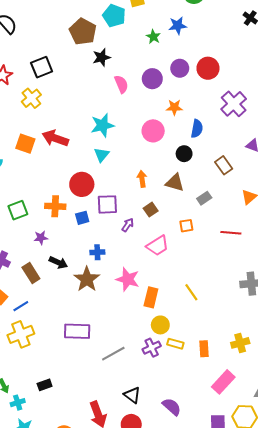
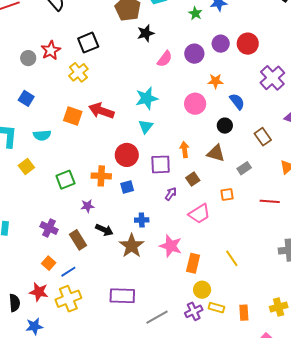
pink semicircle: (121, 84) -> (165, 59), turned 60
blue semicircle: (197, 129) -> (237, 102), turned -48
purple square: (107, 204) -> (161, 164), moved

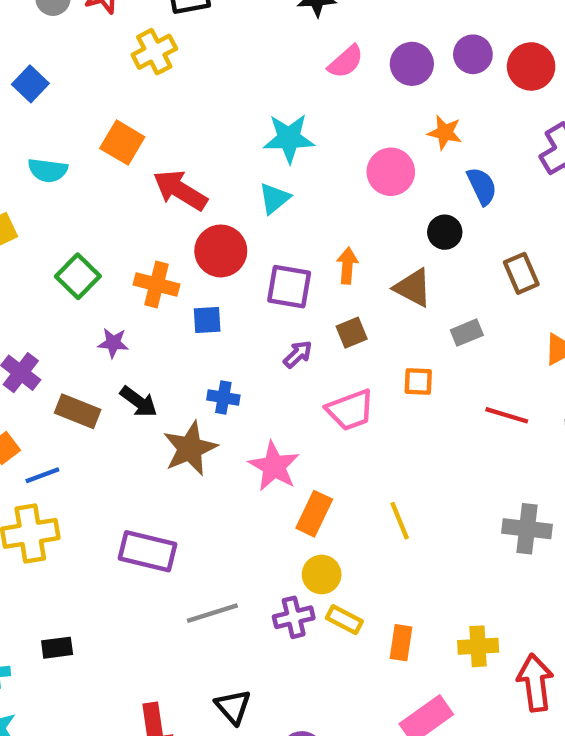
red arrow: (101, 111) -> (180, 190), moved
green square: (65, 180) -> (78, 276), turned -36
brown rectangle: (78, 240) -> (78, 411), turned -48

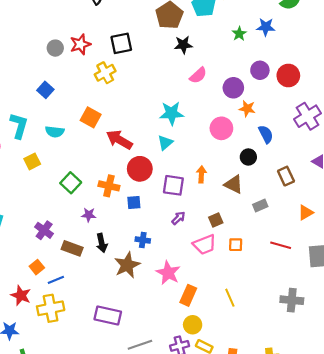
purple circle: (412, 64) -> (233, 88), moved
brown square: (352, 333) -> (216, 220), moved
orange square: (418, 381) -> (236, 245), moved
black arrow: (139, 402) -> (102, 243), turned 42

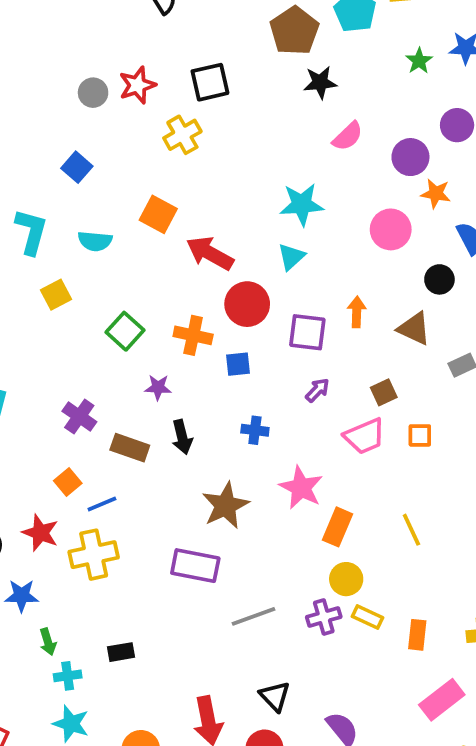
brown star: (127, 265) -> (225, 506), moved

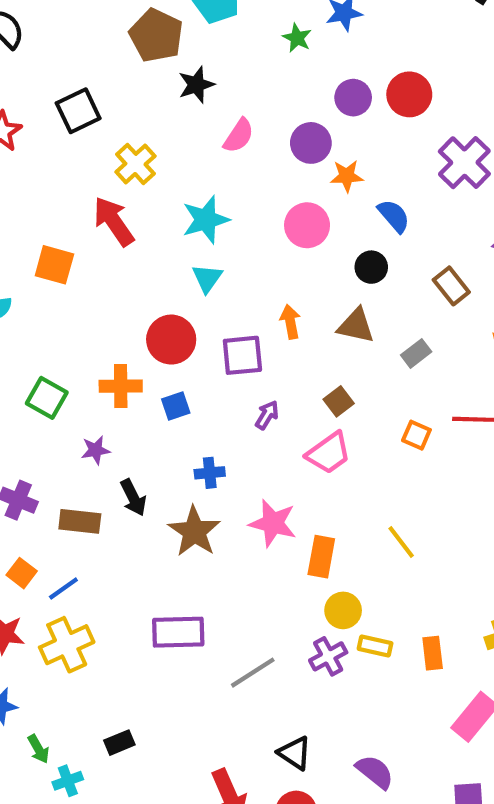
yellow cross: (182, 135) -> (135, 164), moved
red arrow: (210, 253) -> (114, 221), moved, turned 39
orange square: (420, 435) -> (416, 435), moved, turned 36
brown star: (225, 506) -> (194, 531), moved

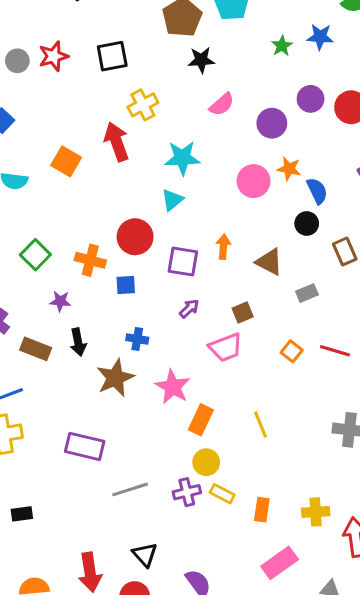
orange star: (347, 176) -> (289, 169), moved
black circle: (371, 267) -> (307, 223), moved

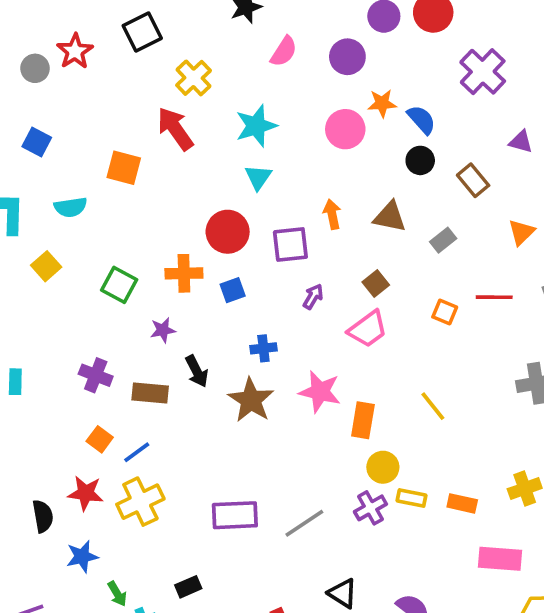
purple rectangle: (85, 446) -> (235, 515), moved
orange rectangle: (262, 510) -> (462, 503), turned -70
pink rectangle: (280, 563) -> (500, 559), turned 56

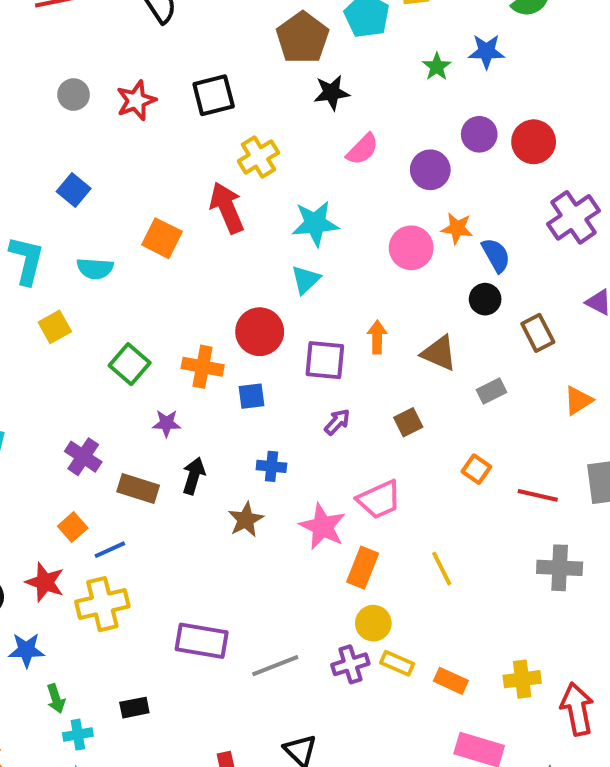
gray circle: (35, 68) -> (74, 95), moved
red line: (494, 297) -> (538, 495), moved
pink trapezoid: (368, 329) -> (379, 500), moved
black arrow: (197, 371) -> (194, 476), turned -148
brown star: (251, 400) -> (246, 520), size x0.7

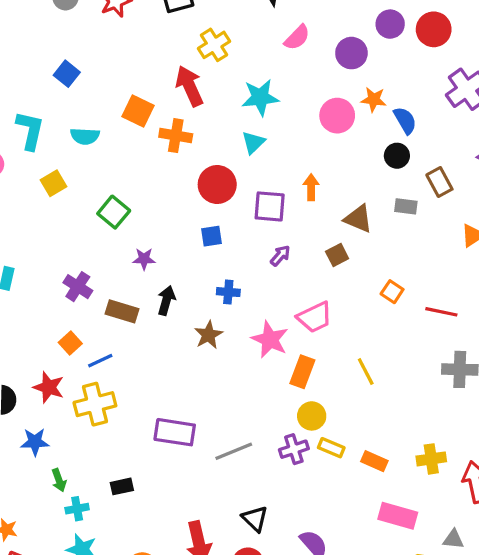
brown triangle: (439, 353) -> (358, 219), moved
orange cross: (203, 367) -> (176, 136), moved
gray rectangle: (491, 391) -> (406, 206), moved, turned 35

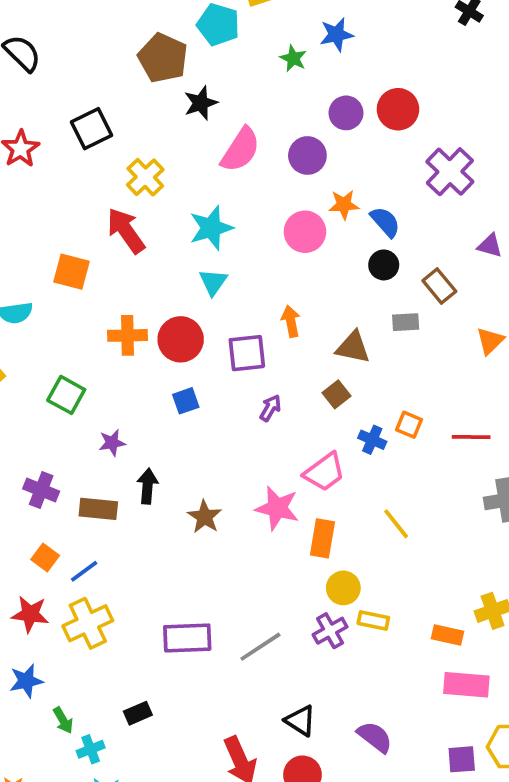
pink semicircle: (297, 37) -> (240, 150), size x1.4
orange cross: (176, 136) -> (128, 335), moved
blue cross: (228, 292) -> (372, 440), moved, turned 30
orange rectangle: (374, 461) -> (447, 635), moved

